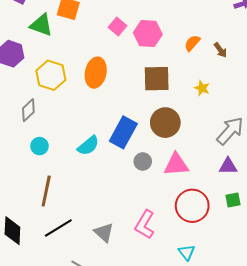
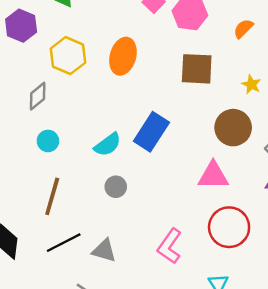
brown circle: (165, 123) -> (233, 128), moved
gray circle: (143, 161) -> (116, 187), moved
gray triangle: (104, 232) -> (104, 251), moved, turned -30

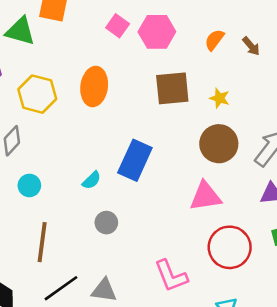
yellow star: (251, 84) -> (219, 98), moved
cyan semicircle: (108, 145) -> (92, 180), size x0.7
pink L-shape: (170, 246) -> (171, 276), turned -48

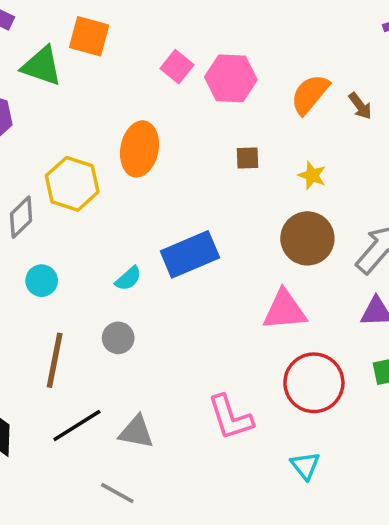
orange semicircle: (214, 40) -> (310, 94), size x1.4
brown square: (172, 88) -> (248, 158), size x0.5
yellow hexagon: (37, 94) -> (72, 184), moved
blue rectangle: (135, 160) -> (190, 254), turned 39
gray circle: (106, 223) -> (118, 338), moved

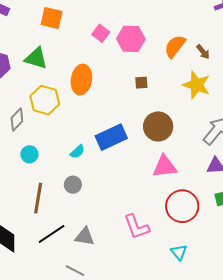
green triangle: (42, 66) -> (36, 58), moved
yellow star: (312, 175) -> (197, 85), moved, size x1.8
brown circle: (307, 238) -> (158, 126), moved

